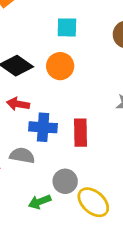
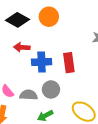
gray semicircle: (22, 155) -> (29, 95), moved
gray circle: (65, 181) -> (51, 89), moved

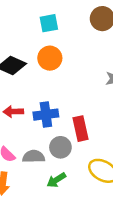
red arrow: (22, 47) -> (13, 112), moved
red rectangle: (69, 63) -> (80, 129), moved

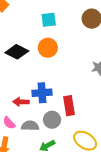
red arrow: (13, 112) -> (21, 102), moved

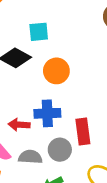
cyan square: (49, 20) -> (39, 32), moved
orange circle: (48, 48) -> (56, 71), moved

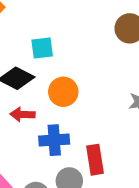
red arrow: (19, 125) -> (23, 114), moved

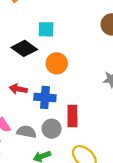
red arrow: (23, 114) -> (18, 89), moved

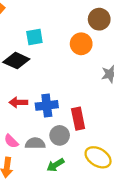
orange circle: (57, 63) -> (81, 44), moved

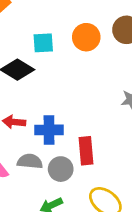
orange circle: (81, 44) -> (86, 37), moved
gray semicircle: (35, 143) -> (30, 161), moved

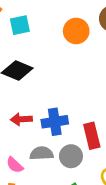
cyan square: (43, 43) -> (20, 25), moved

